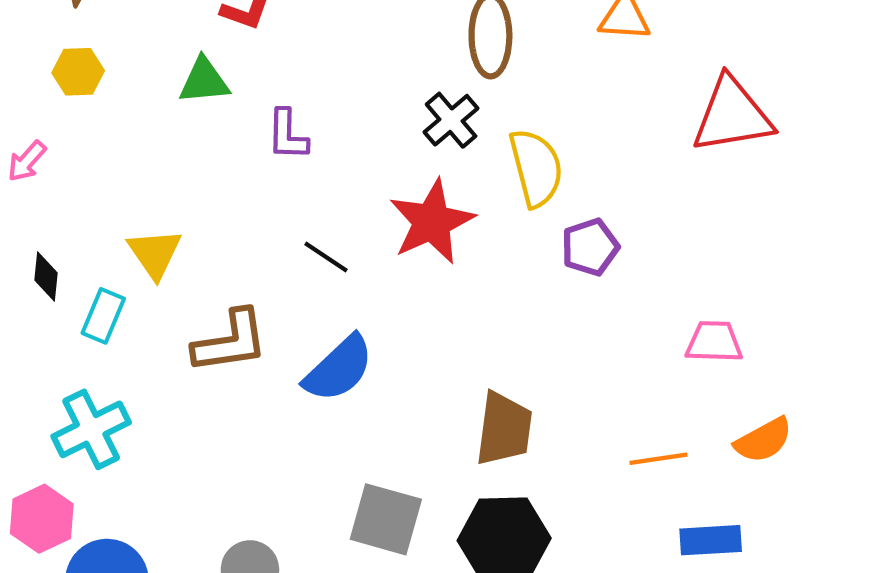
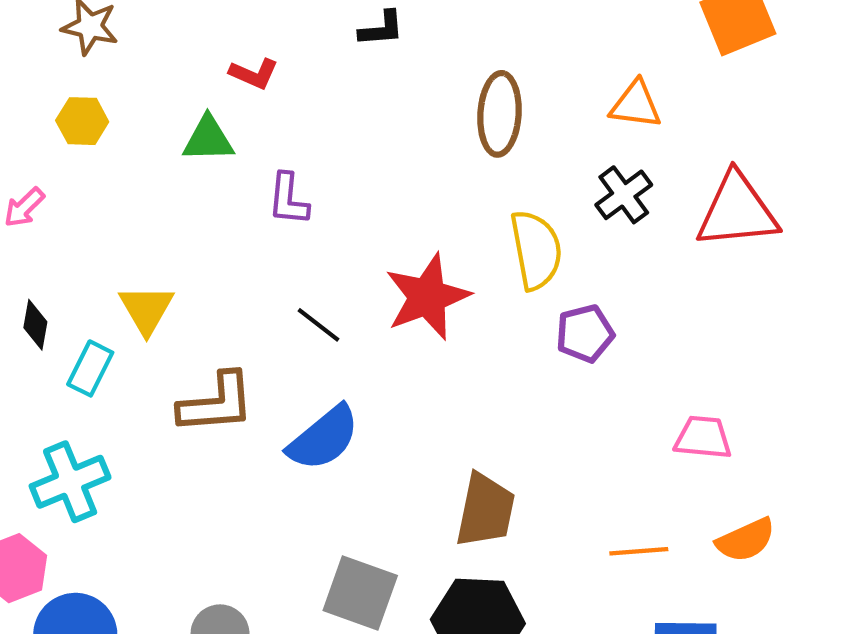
black cross: (451, 120) -> (624, 195), moved

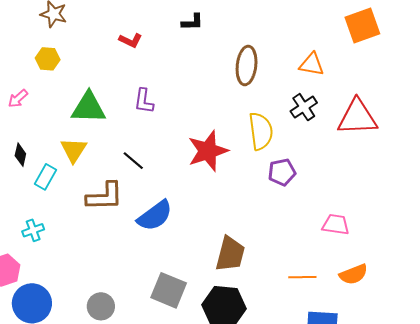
green triangle: (208, 139) -> (89, 108), moved, size x1.4
black line: (319, 325) -> (133, 161), moved
cyan cross: (70, 482) -> (33, 230), size x0.6

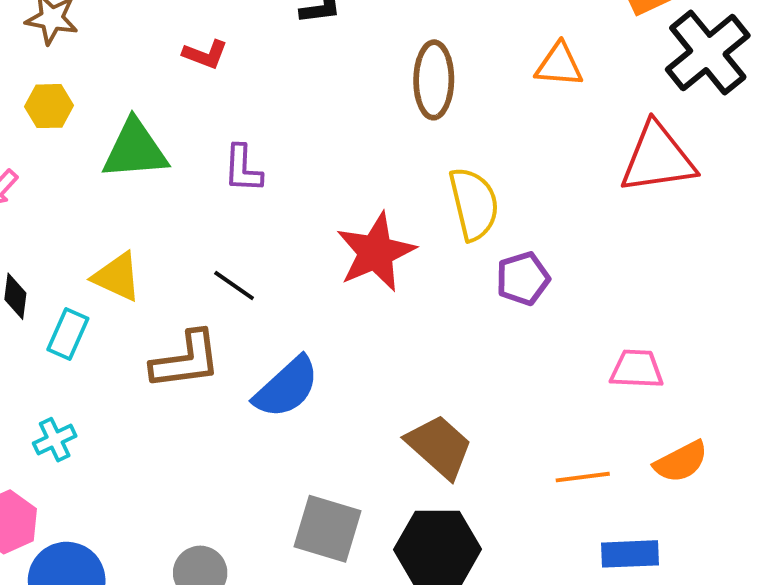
black cross: (304, 107) -> (708, 53), moved, size x1.6
green triangle: (89, 108) -> (135, 150), moved
yellow triangle: (74, 150) -> (117, 277), turned -32
brown trapezoid: (230, 254) -> (439, 446), turned -57

